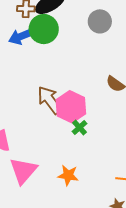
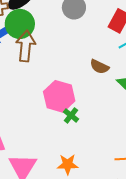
brown arrow: (50, 100) -> (26, 46), moved, turned 52

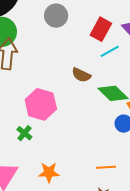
green cross: (71, 115) -> (24, 133), moved

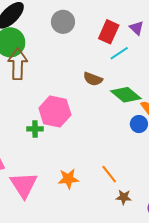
green cross: (24, 133) -> (35, 129), moved, turned -35
orange line: (106, 167) -> (109, 174), moved, turned 60

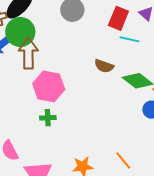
cyan line: (119, 53) -> (130, 39), turned 48
pink hexagon: (55, 112) -> (49, 86), moved

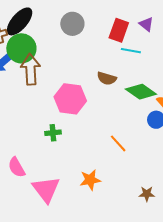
pink hexagon: (49, 86) -> (70, 99), moved
orange line: (123, 161) -> (118, 143), moved

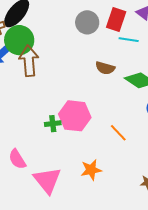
gray circle: (72, 24) -> (87, 22), moved
pink hexagon: (70, 99) -> (75, 116), moved

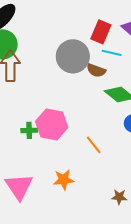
gray circle: (87, 22) -> (73, 56), moved, size x1.4
brown semicircle: (105, 68) -> (96, 70), moved

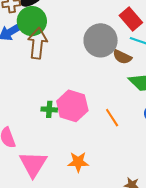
red rectangle: (101, 32) -> (131, 19), turned -70
orange line: (94, 145) -> (112, 118), moved

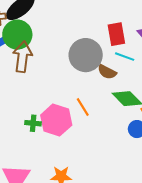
red rectangle: (131, 19) -> (116, 34), turned 30
orange line: (112, 118) -> (83, 107), moved

